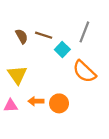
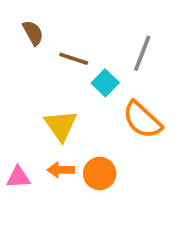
brown semicircle: (22, 36) -> (33, 33), moved
yellow triangle: (17, 75) -> (61, 125), moved

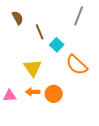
gray line: (142, 53) -> (79, 16), moved
brown line: (74, 59) -> (40, 32), turned 49

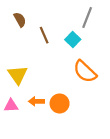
cyan square: (57, 45) -> (73, 40), moved
yellow triangle: (33, 68) -> (18, 75), moved

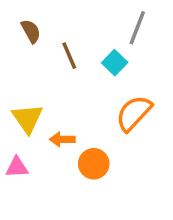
orange semicircle: (85, 71) -> (134, 113), turned 90
orange arrow: (36, 101) -> (62, 139), moved

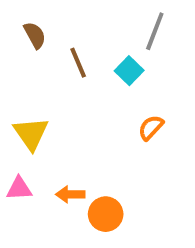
orange semicircle: (134, 113) -> (151, 128), size x0.6
orange arrow: (62, 139) -> (70, 194), moved
orange circle: (94, 164) -> (106, 214), moved

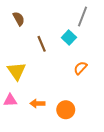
brown line: (78, 63) -> (42, 44), moved
orange circle: (106, 214) -> (66, 110), moved

